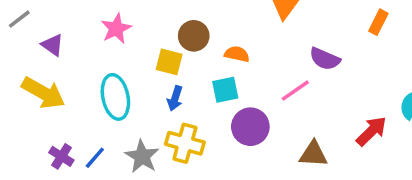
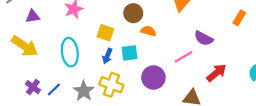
brown circle: (194, 36) -> (133, 13), moved
purple triangle: (53, 45) -> (33, 16), turned -48
cyan square: (225, 90) -> (129, 53), moved
red arrow: (371, 131) -> (216, 73), moved

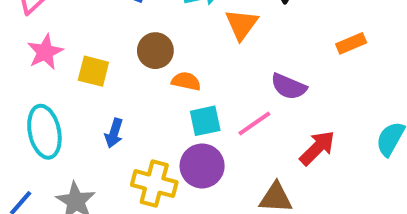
orange rectangle: (239, 18) -> (351, 43), turned 40
yellow square: (105, 33) -> (93, 71), moved
cyan square: (129, 53) -> (205, 121), moved
yellow cross: (111, 85) -> (154, 184), moved

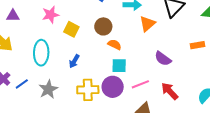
pink line: (254, 124) -> (140, 84), moved
red arrow: (317, 148) -> (170, 91), turned -102
yellow cross: (154, 184) -> (88, 90), turned -30

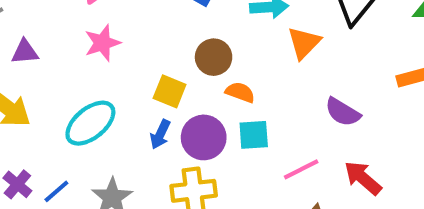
yellow square: (71, 29) -> (170, 91), moved
cyan ellipse: (41, 53) -> (90, 123), turned 55
purple circle: (113, 87) -> (204, 137), moved

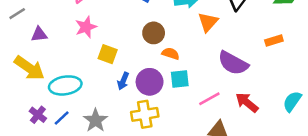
yellow square: (170, 91) -> (108, 54), moved
purple semicircle: (343, 112) -> (233, 63), size x1.4
cyan ellipse: (90, 123) -> (65, 85), moved, turned 32

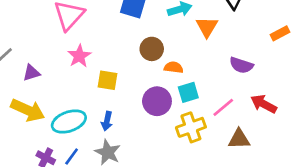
purple semicircle: (233, 63) -> (241, 65), size x0.7
blue arrow: (123, 81) -> (107, 121), moved
yellow cross: (145, 114) -> (191, 127), moved

